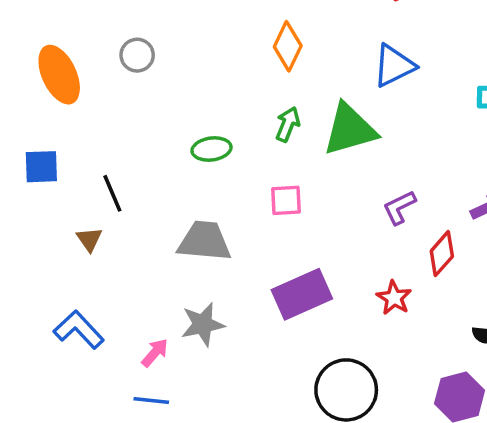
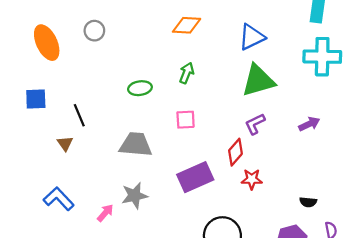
orange diamond: (288, 46) -> (187, 25), turned 68
green triangle: (350, 130) -> (258, 81), moved
red diamond: (442, 254) -> (235, 152), moved
red star: (394, 298) -> (252, 179), turned -30

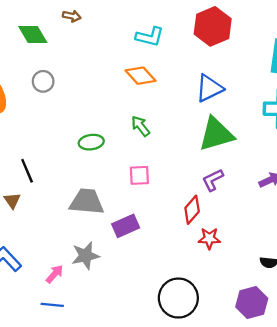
orange diamond: (187, 25) -> (141, 76), turned 44
green arrow: (187, 73) -> (141, 126), turned -60
purple rectangle: (195, 177) -> (126, 226), moved, size x0.7

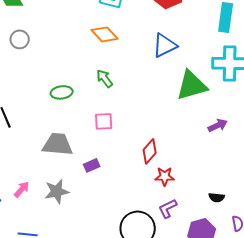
green triangle: (216, 134) -> (192, 85), moved
purple L-shape: (213, 180) -> (168, 208), moved
purple rectangle: (126, 226) -> (92, 165), size x0.7
pink arrow: (55, 274) -> (22, 189), moved

